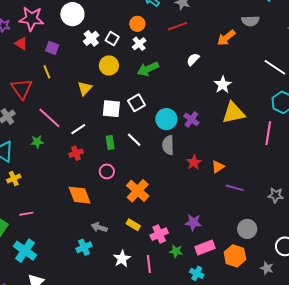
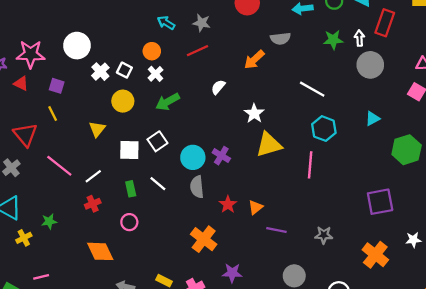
green star: (37, 142) -> (49, 221), moved
orange cross: (138, 191) -> (204, 239), moved

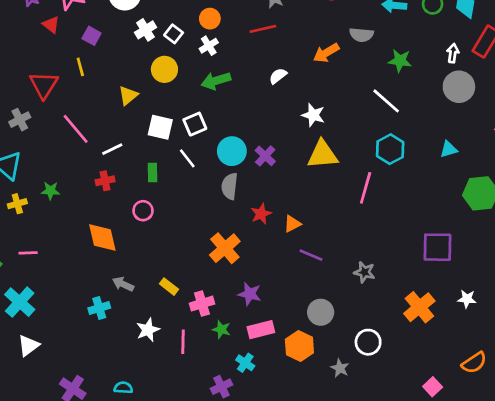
green star: (333, 40) -> (400, 61), moved
white star: (254, 113) -> (313, 115), turned -30
white line: (158, 184) -> (187, 158), moved

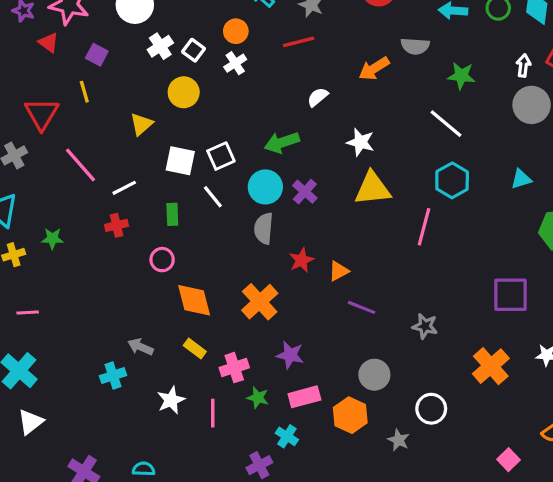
green arrow: (216, 81) -> (282, 142), moved
orange diamond: (102, 238) -> (194, 300), moved

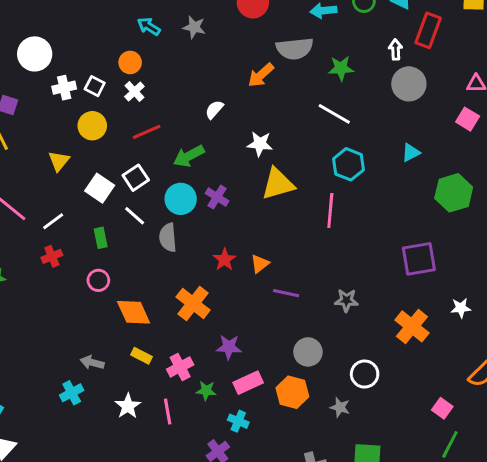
red line: (299, 42) -> (147, 132), moved
white cross: (160, 46) -> (64, 88), turned 30
gray semicircle: (415, 46) -> (295, 49), size x1.4
white square: (180, 161) -> (100, 188), turned 32
gray semicircle: (264, 228) -> (168, 237), moved

